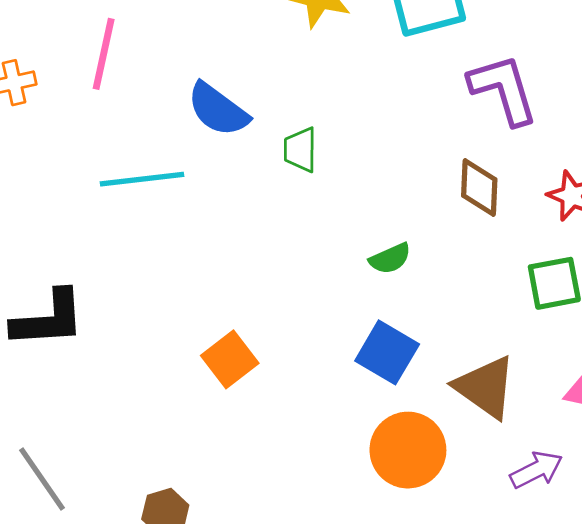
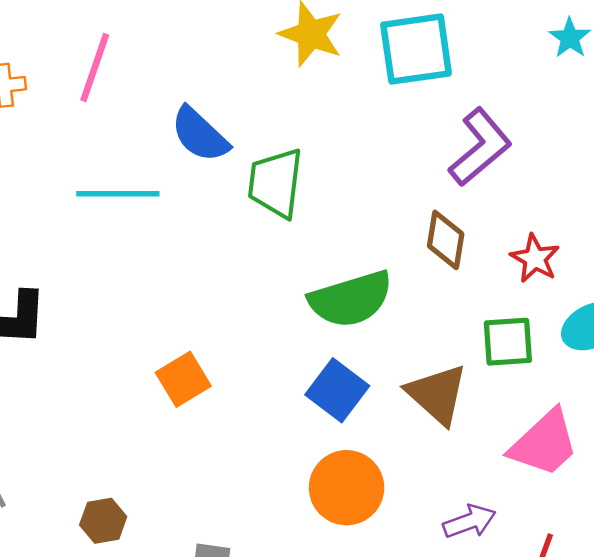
purple L-shape: (503, 89) -> (480, 147), turned 60
green trapezoid: (300, 150) -> (276, 183), size x1.6
green semicircle: (390, 259) -> (351, 299), size x2.0
brown triangle: (485, 387) -> (437, 394), moved

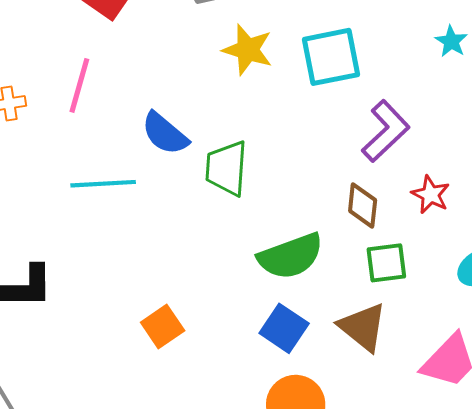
red star: (535, 258) -> (431, 195), moved
green square: (508, 342) -> (386, 263), moved

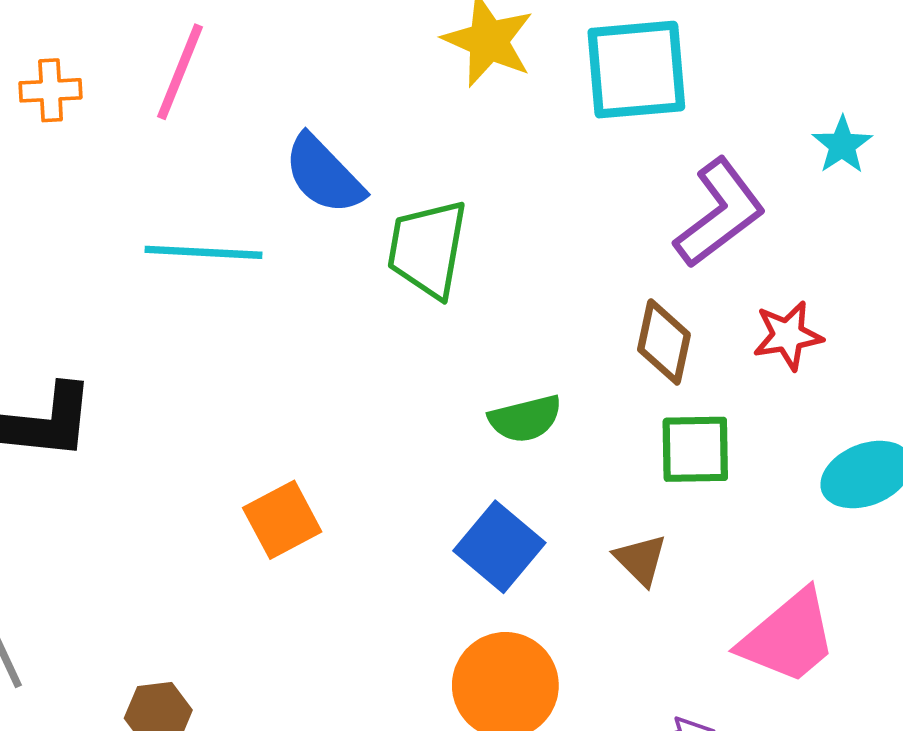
cyan star: (451, 41) -> (842, 145), moved
red star: (431, 195) -> (788, 336), turned 30
green semicircle: (291, 256) -> (525, 419), size x0.6
brown triangle: (363, 327) -> (641, 560), size x0.6

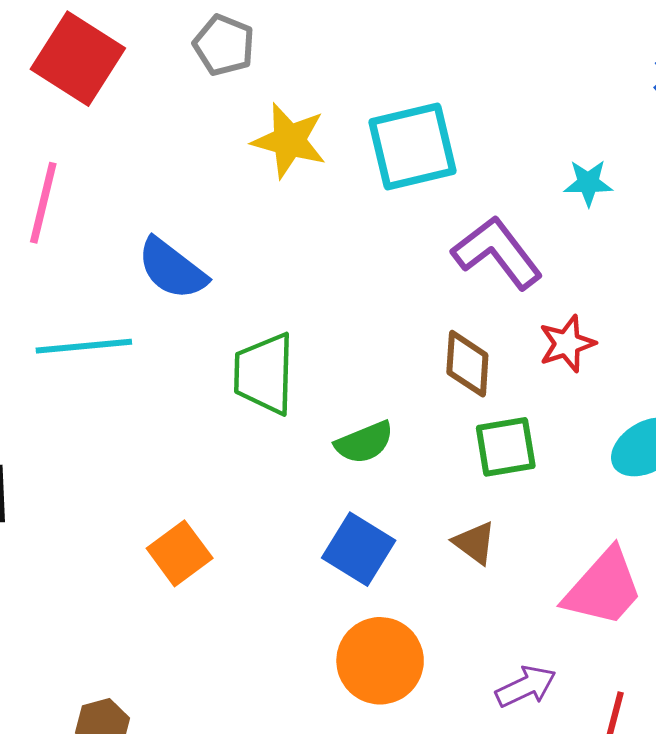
cyan star: (842, 145) -> (588, 183), turned -30
purple L-shape: (720, 213) -> (497, 253), turned -82
green trapezoid: (427, 249) -> (264, 374), moved

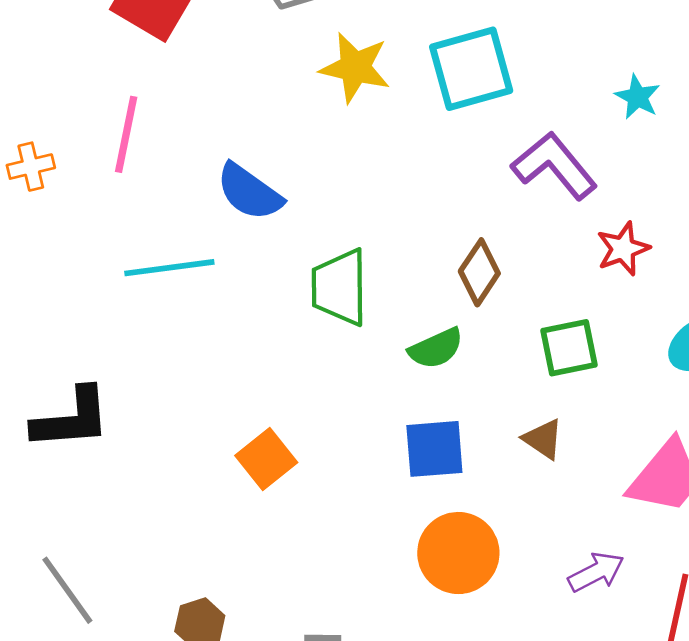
cyan star: (588, 183) -> (637, 97), turned 30
brown diamond: (467, 364) -> (479, 272), moved, turned 32
blue square: (359, 549) -> (434, 449), turned -34

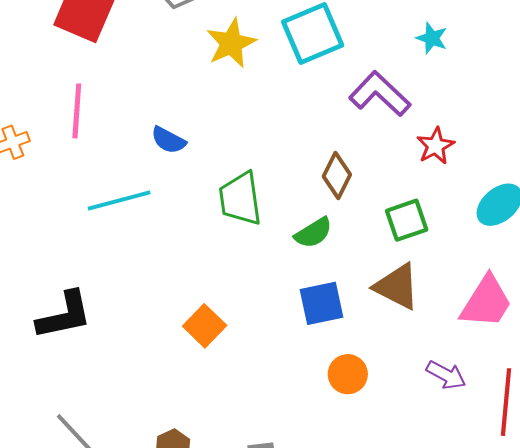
yellow star: (355, 68) -> (231, 43), turned -30
blue semicircle: (249, 192) -> (168, 140), size x0.7
brown triangle: (543, 439) -> (397, 287), size x1.6
orange circle: (458, 553) -> (348, 374), size x0.7
purple arrow: (596, 572) -> (446, 375), turned 63

